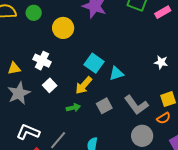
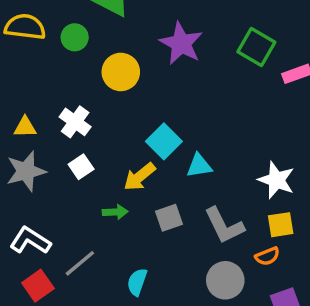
white star: (161, 62) -> (276, 180), moved, size x1.5

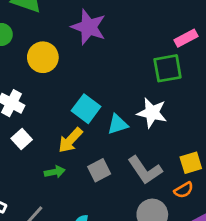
green square: (256, 47) -> (168, 68), moved, turned -32
white star: (276, 180) -> (152, 113), moved

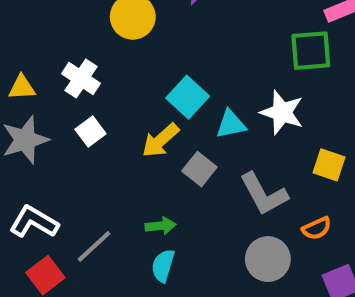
yellow square: (191, 163) -> (329, 165), moved, turned 30
gray square: (99, 170) -> (199, 169), moved, turned -30
green arrow: (55, 172) -> (161, 226), moved

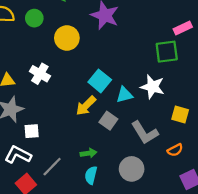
white square: (90, 132) -> (32, 131), moved, turned 35
gray circle: (268, 259) -> (132, 169), moved

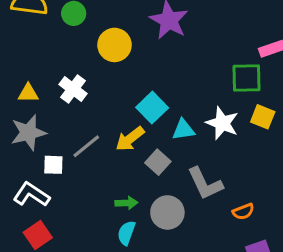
yellow square: (180, 114) -> (263, 117), moved
gray line: (52, 167) -> (86, 146), moved
gray circle: (132, 169) -> (167, 212), moved

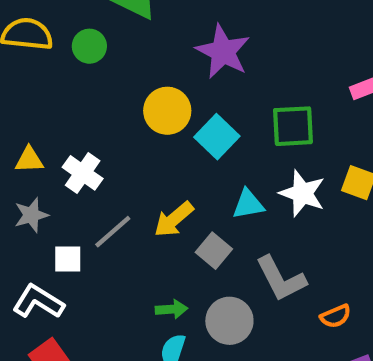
yellow circle: (115, 45) -> (167, 111), moved
green square: (247, 78) -> (293, 126), moved
white cross: (73, 89) -> (83, 173), moved
cyan square: (152, 108) -> (217, 137), moved
gray star: (28, 133) -> (31, 215), size x0.7

